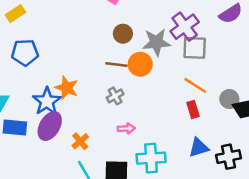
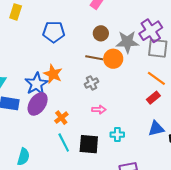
yellow rectangle: (15, 14) -> (16, 12), turned -42
blue pentagon: (25, 53) -> (54, 32), moved
red rectangle: (193, 109) -> (153, 98), turned 64
cyan cross: (151, 158) -> (117, 135), size x0.6

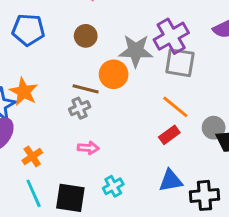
brown circle: (101, 33) -> (86, 36), moved
brown line: (94, 58) -> (86, 89), moved
cyan cross: (117, 135) -> (113, 186), turned -32

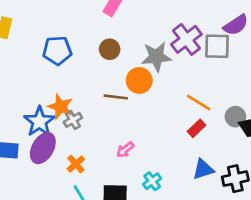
gray square: (180, 63) -> (217, 46), moved
gray cross: (80, 108) -> (73, 120), moved
pink arrow: (88, 148) -> (125, 150), turned 144

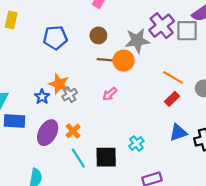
brown line: (116, 97) -> (107, 60), moved
blue star: (39, 122) -> (42, 97), size x0.6
purple ellipse: (43, 148) -> (48, 133), moved
pink arrow: (125, 150) -> (110, 94), moved

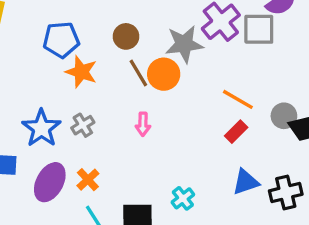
brown line: (107, 60) -> (138, 73), turned 54
orange star: (59, 84) -> (81, 72), moved
pink arrow: (110, 94) -> (143, 124), turned -48
blue star: (42, 97) -> (41, 128), size x1.6

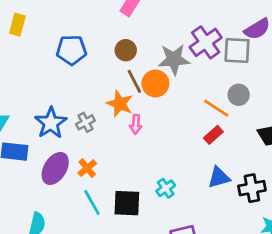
orange star: (81, 72) -> (120, 104), moved
gray circle: (284, 116) -> (239, 95), moved

